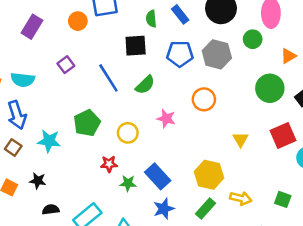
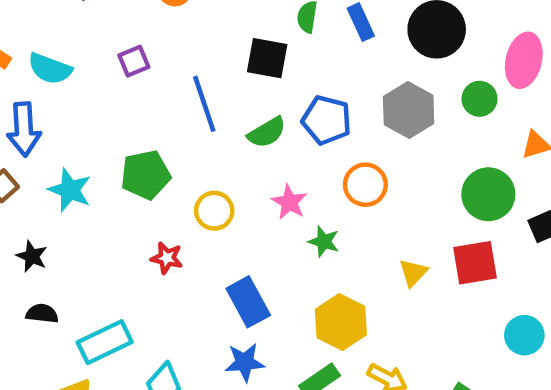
blue pentagon: (180, 54) -> (327, 120), moved
red square: (283, 135) -> (475, 263), moved
green star: (128, 183) -> (324, 242), moved

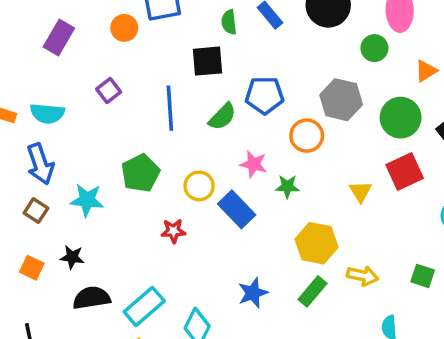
blue line: (204, 104) -> (170, 108), turned 30
gray hexagon: (409, 110) -> (341, 100), moved
blue rectangle: (248, 302) -> (237, 209), moved
black semicircle: (42, 314) -> (92, 298), size x1.5

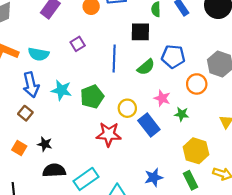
cyan star: (87, 200) -> (61, 90), moved
red star: (173, 231) -> (109, 134), size x1.6
green rectangle: (312, 291) -> (191, 180), turned -72

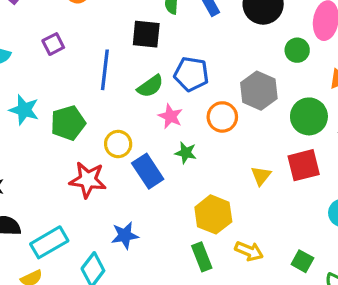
pink star: (162, 98) -> (170, 116), moved
green star: (182, 114) -> (186, 153), moved
blue star: (154, 177) -> (125, 235), moved

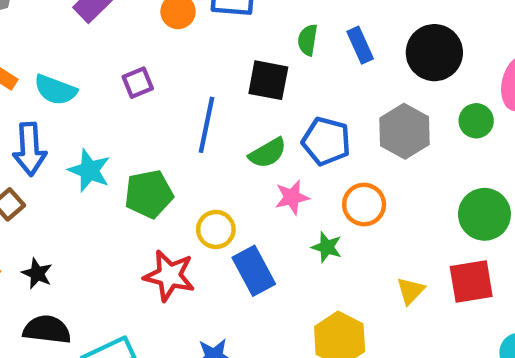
gray hexagon: (259, 91) -> (404, 131), moved
pink star: (170, 116) -> (292, 197), turned 30
green star: (186, 153) -> (327, 247), moved

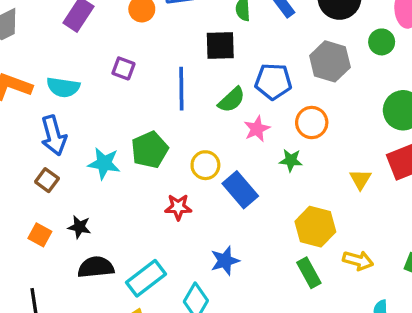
purple square: (138, 83) -> (123, 68), turned -35
cyan star: (89, 170) -> (104, 163), moved
red star: (169, 276) -> (178, 207), size x0.7

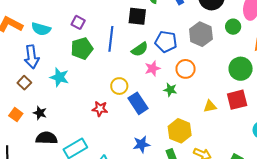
green pentagon: (150, 150) -> (82, 48), moved
yellow triangle: (360, 179) -> (210, 106), turned 40
blue star: (225, 261) -> (141, 144), moved

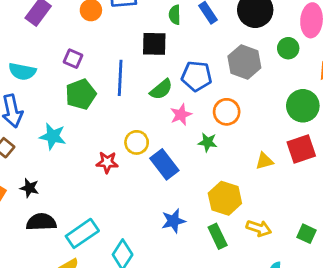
red star: (100, 109) -> (107, 162), moved

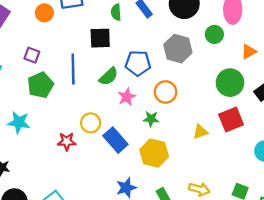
yellow hexagon: (225, 198) -> (154, 153), moved

